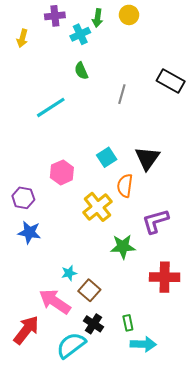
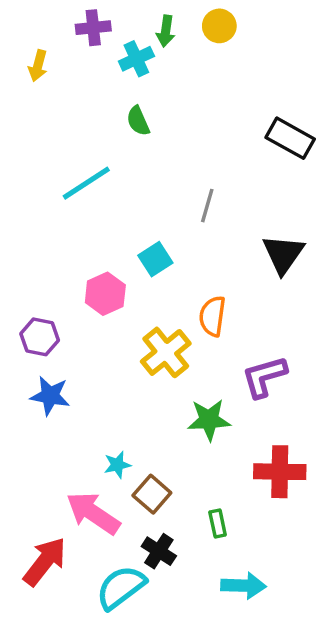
gray line: (122, 94) -> (207, 206), moved
cyan square: (107, 157) -> (155, 259), moved
black triangle: (147, 158) -> (283, 254), moved
green rectangle: (128, 323) -> (218, 523), moved

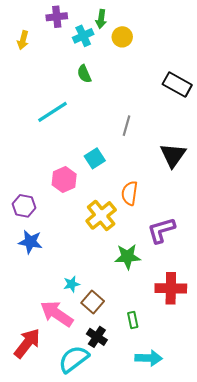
yellow circle: (219, 26) -> (122, 37), moved

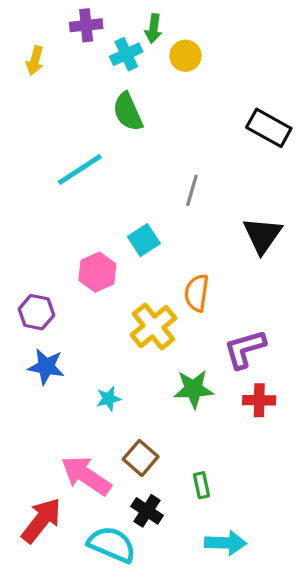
green semicircle: (84, 74) -> (128, 112), size x1.4
cyan star: (72, 284) -> (109, 399), moved
red cross: (171, 288) -> (259, 400), moved, size x0.7
cyan semicircle: (74, 359) -> (112, 544), turned 60

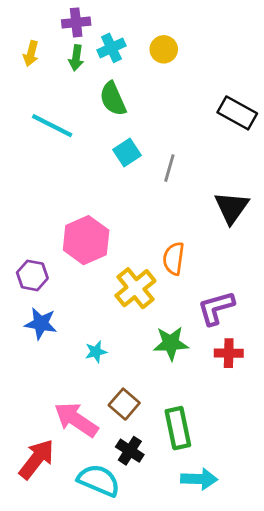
green arrow: (153, 29) -> (76, 58), moved
cyan line: (80, 170) -> (52, 126), moved, turned 60
cyan square: (144, 240) -> (127, 153), moved
pink hexagon: (97, 272) -> (86, 240), size x1.4
green rectangle: (202, 485) -> (178, 428), size x1.8

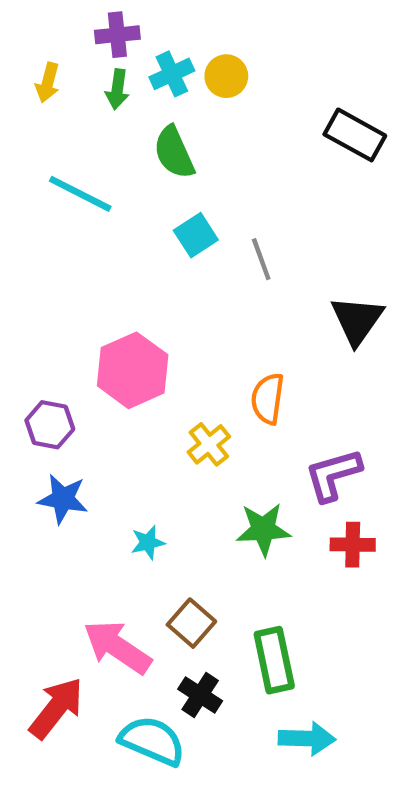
yellow circle: (164, 49) -> (226, 76), moved
black rectangle: (237, 113) -> (355, 135), moved
gray line: (169, 168) -> (261, 259), turned -36
yellow cross: (135, 288) -> (209, 444), size x0.7

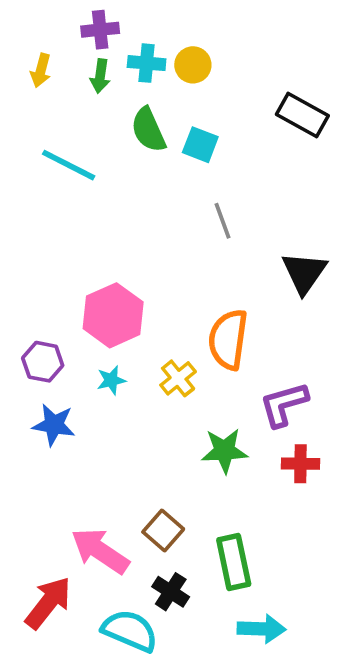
cyan cross: (172, 74) -> (147, 63), turned 30
cyan square: (196, 235) -> (200, 145), moved, turned -36
orange semicircle: (268, 399) -> (228, 339), size x1.4
cyan star: (148, 542) -> (111, 380), moved

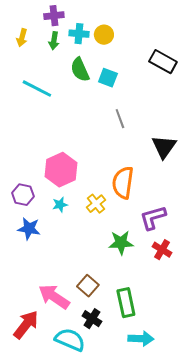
red cross: (300, 464) -> (162, 250), turned 30

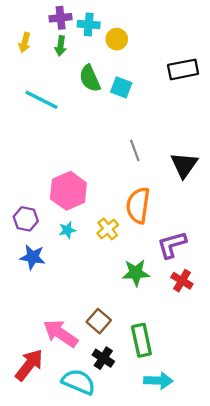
cyan cross: (79, 34) -> (89, 24), moved
black rectangle: (163, 62) -> (183, 69), turned -40
gray line: (120, 119) -> (135, 150), moved

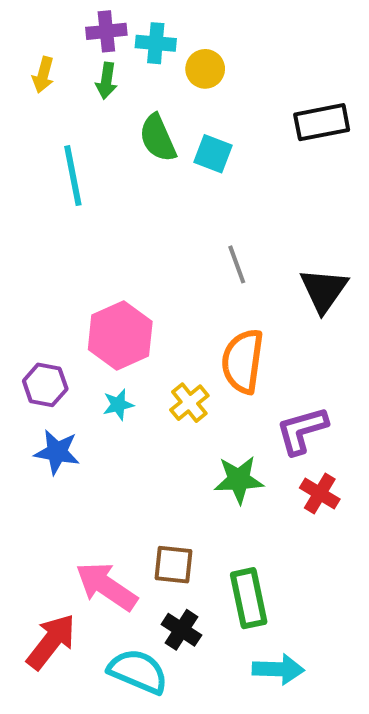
cyan line: (41, 100) -> (73, 176), turned 52
brown square: (99, 321) -> (174, 565), turned -35

